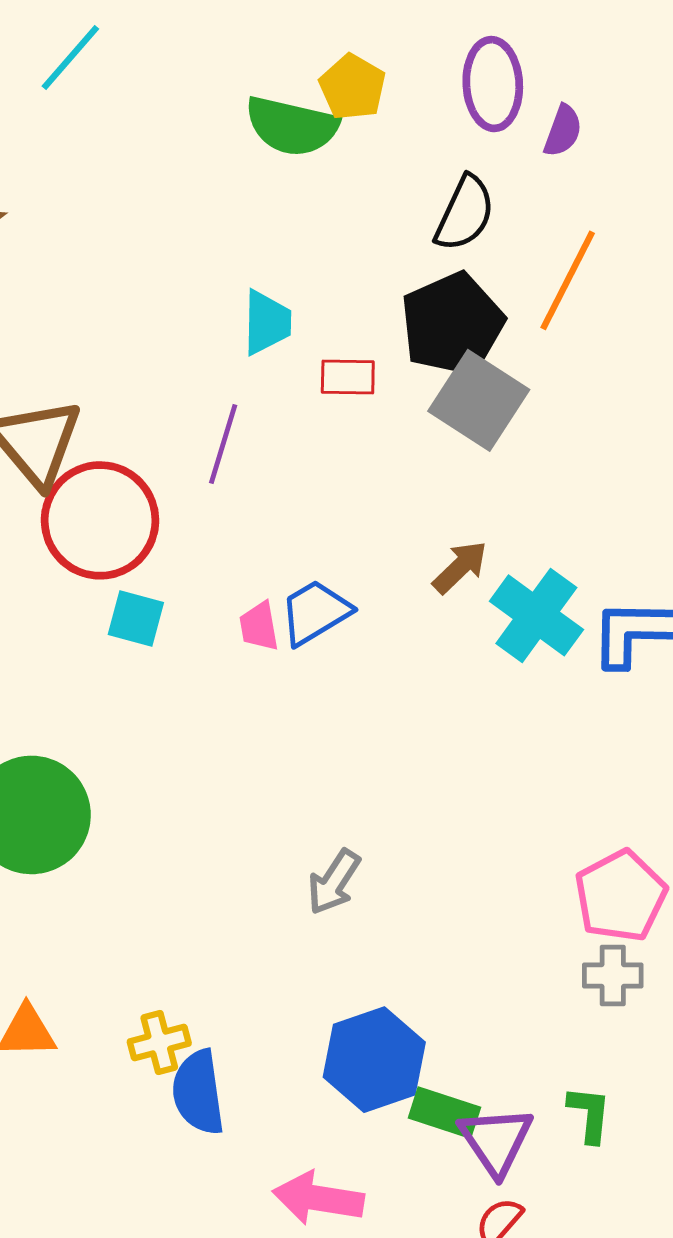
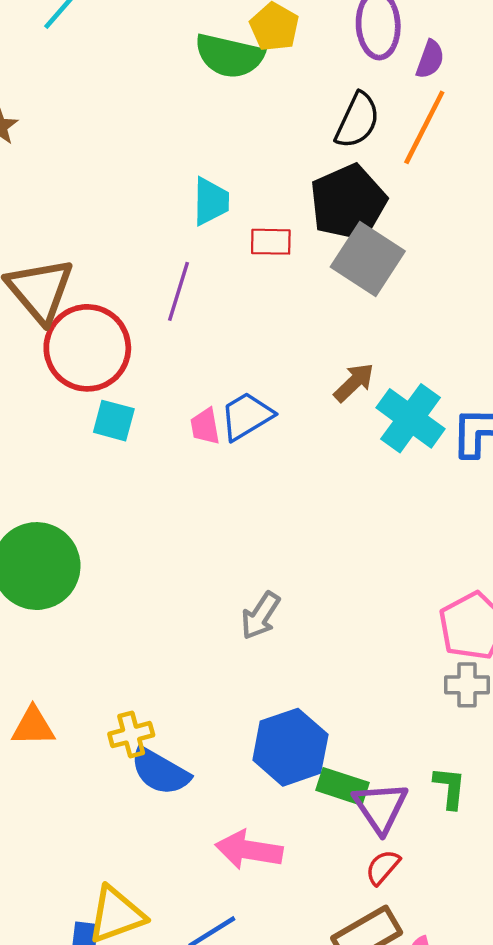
orange line: (568, 280) -> (424, 127), moved
blue semicircle: (198, 1092) -> (160, 771), turned -52

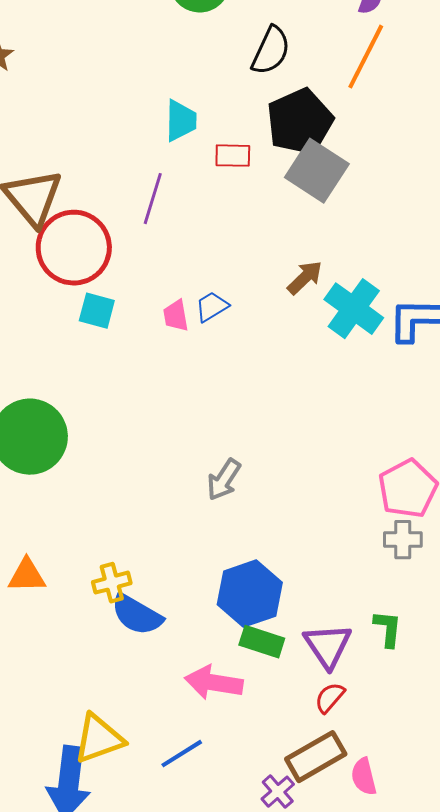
black semicircle: (357, 120) -> (271, 51), moved
blue trapezoid: (247, 416) -> (212, 307), size x0.7
green rectangle: (342, 786) -> (262, 642), moved

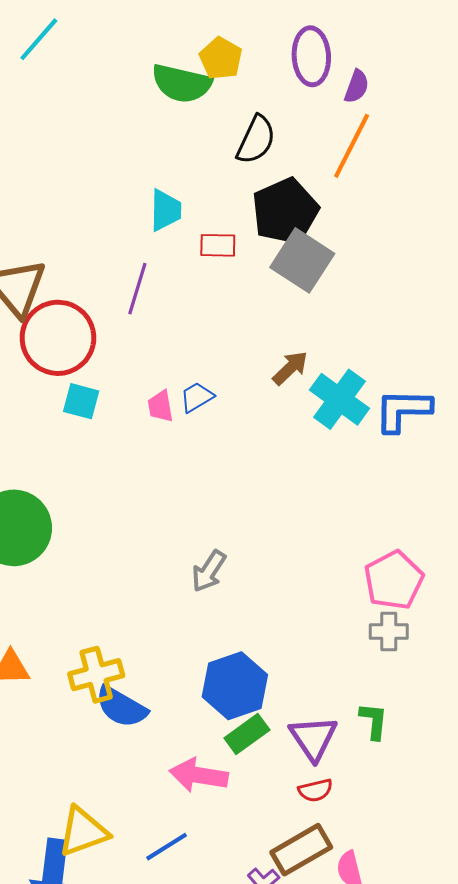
yellow cross: (112, 583) -> (96, 675), size x1.4
green rectangle: (262, 642) -> (247, 734), turned -54
red semicircle: (330, 698) -> (315, 790), turned -144

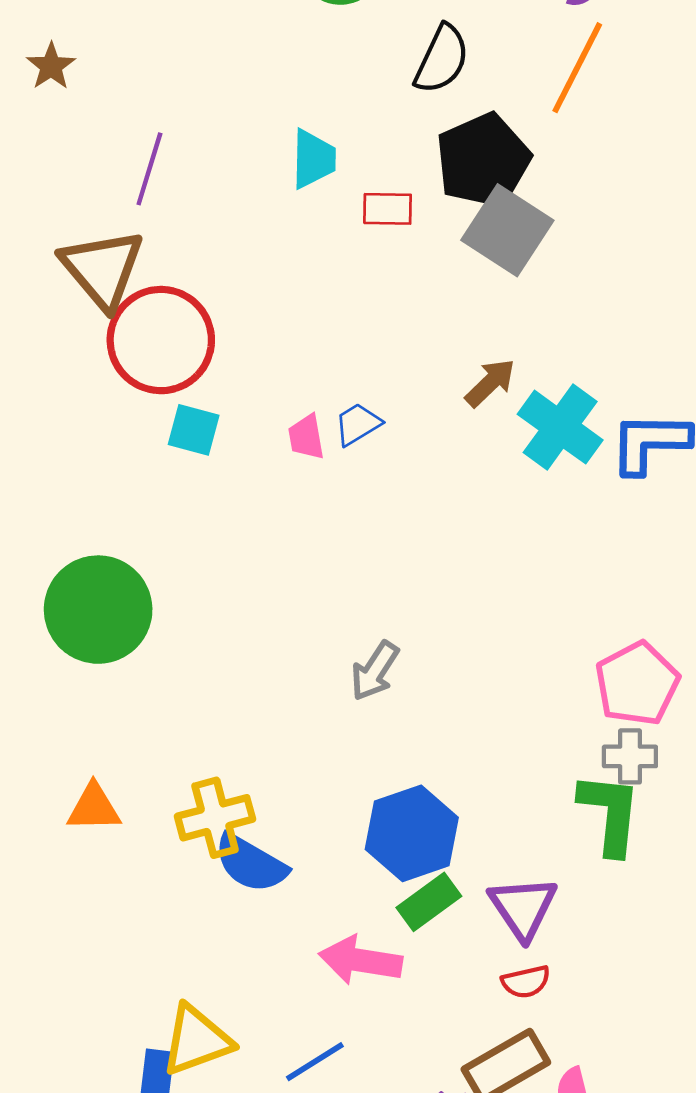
purple line: (137, 289) -> (149, 169), moved
green L-shape: (374, 721) -> (610, 813), moved, size x1.6

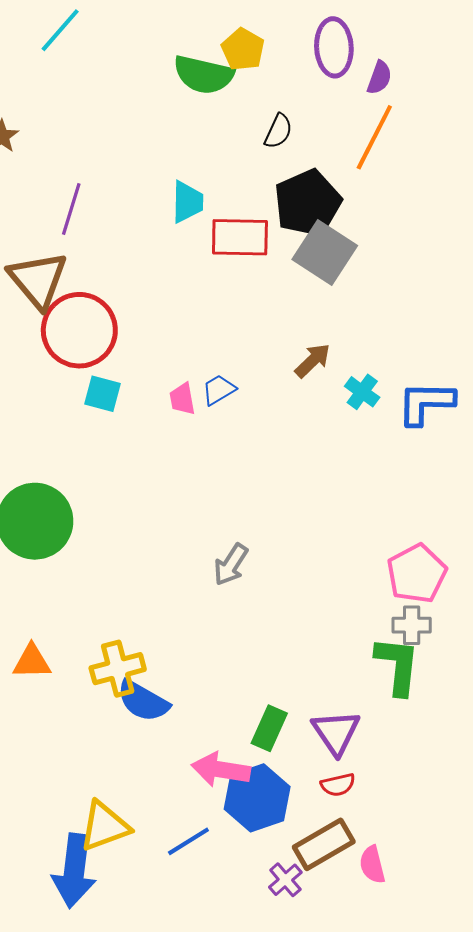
black semicircle: (442, 59) -> (278, 131), size x0.7
red rectangle: (388, 209) -> (240, 237), size x1.6
cyan cross: (560, 427) -> (362, 392), size x0.6
blue hexagon: (412, 833) -> (257, 798), moved
green rectangle: (429, 902) -> (269, 728), turned -30

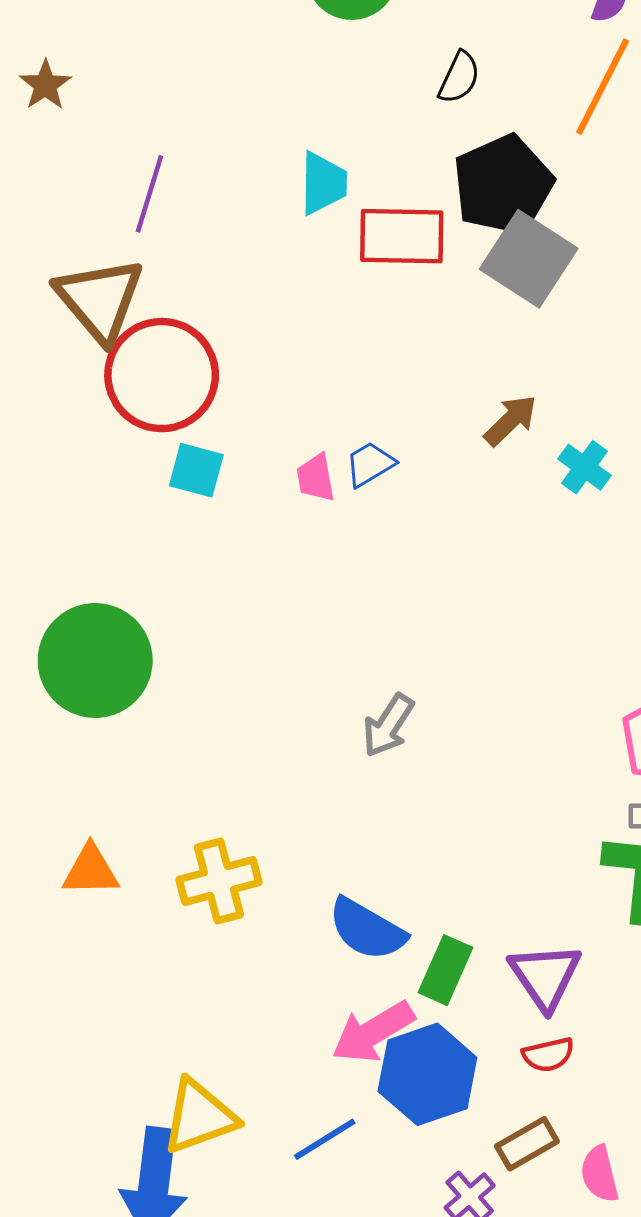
blue semicircle: (143, 701) -> (367, 929), moved
pink arrow: (221, 770) -> (373, 1032), turned -40
brown rectangle: (324, 844) -> (527, 1144), size x0.7

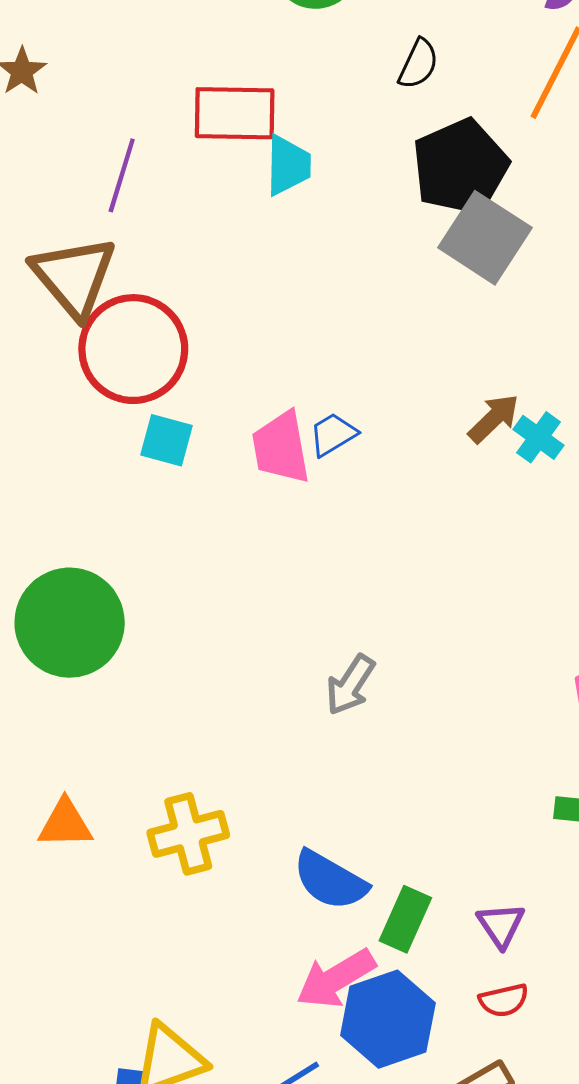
red rectangle: (402, 236) -> (235, 113), moved
brown arrow: (510, 420) -> (494, 419), moved
pink trapezoid: (316, 478) -> (281, 447), size x1.6
purple triangle: (545, 976) -> (501, 925), size x0.7

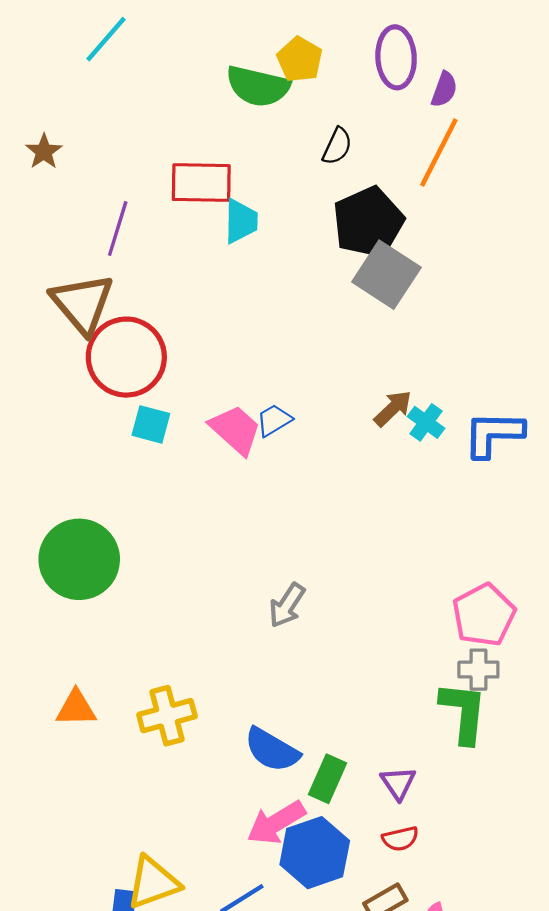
pink trapezoid: (281, 447) -> (235, 430), turned 142

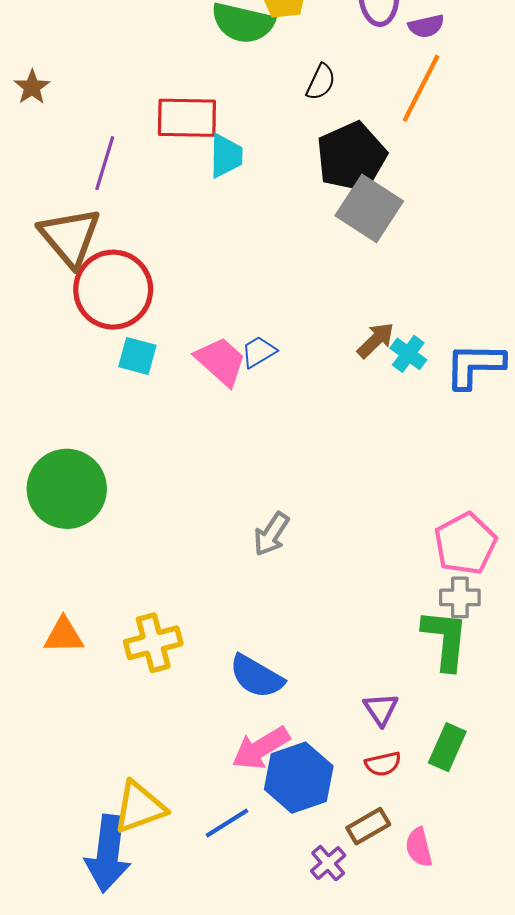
purple semicircle: (444, 89) -> (426, 26), turned 57
green rectangle: (328, 779) -> (447, 747), moved

